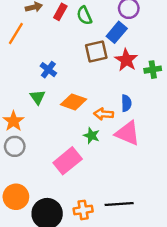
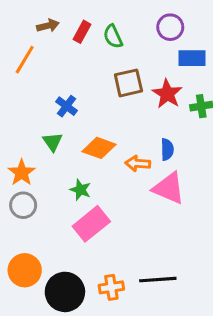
blue rectangle: (117, 32) -> (192, 58), moved, turned 50
green star: (92, 136) -> (80, 190), moved

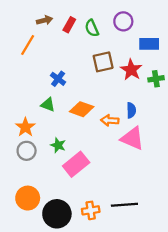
purple circle: (170, 27) -> (123, 21), moved
green triangle: (53, 142) -> (48, 105), turned -35
green star: (80, 190) -> (58, 145), moved

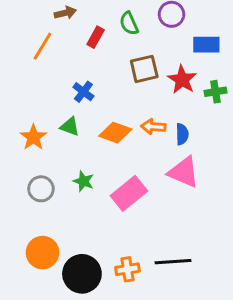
red rectangle: (69, 25) -> (96, 37), moved
orange arrow: (110, 120) -> (153, 127), moved
orange star: (25, 127) -> (33, 137), moved
pink rectangle: (76, 164) -> (129, 193), moved

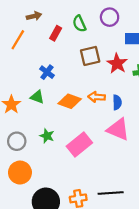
orange circle: (42, 253) -> (20, 173), moved

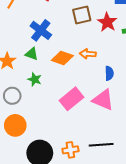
blue cross: (47, 72) -> (41, 30), size x1.5
blue semicircle: (117, 102) -> (109, 73), moved
pink triangle: (118, 129) -> (103, 100), moved
green star: (47, 136) -> (35, 79), moved

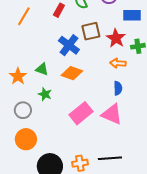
blue cross: (41, 30) -> (69, 45), moved
orange arrow: (88, 54) -> (118, 63), moved

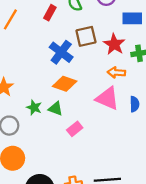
green triangle: (42, 69) -> (55, 109), moved
blue semicircle: (118, 88) -> (134, 104), moved
pink rectangle: (81, 113) -> (75, 129), size x0.6
pink triangle: (112, 114) -> (107, 98), moved

